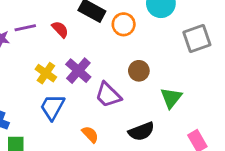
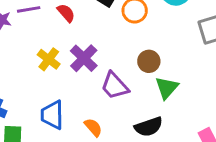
green triangle: (171, 98) -> (167, 88), moved
blue trapezoid: (52, 107) -> (52, 115), moved, turned -32

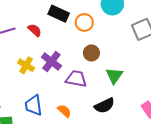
brown circle: (149, 61) -> (91, 53), moved
purple trapezoid: (115, 86) -> (76, 79), turned 150

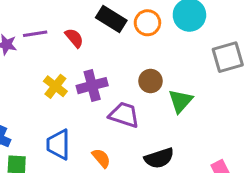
orange circle: (84, 22) -> (147, 23), moved
purple cross: (51, 61) -> (92, 86), turned 30
green triangle: (114, 76) -> (180, 101), moved

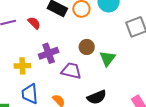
yellow cross: (55, 86) -> (22, 66), moved, turned -35

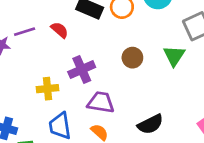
green triangle: (107, 58) -> (174, 56), moved
purple trapezoid: (71, 71) -> (101, 102), moved

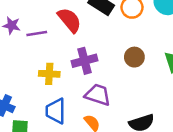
red semicircle: (60, 30) -> (69, 20), size x1.5
purple line: (25, 32) -> (37, 33), moved

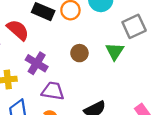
purple cross: (85, 61) -> (37, 63), turned -35

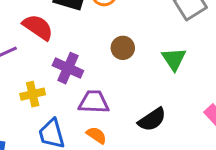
green triangle: (115, 51) -> (174, 59), moved

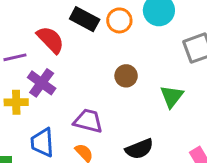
purple cross: (68, 68) -> (42, 83), moved
yellow cross: (33, 94) -> (16, 102), moved

